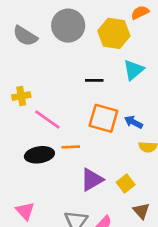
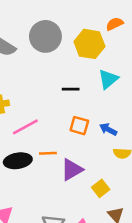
orange square: (103, 118) -> (79, 126), size x0.7
pink line: (47, 120) -> (25, 127), turned -64
purple triangle: (92, 180) -> (72, 170), moved

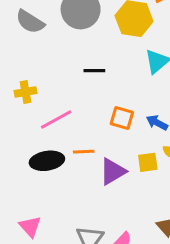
black line: (71, 89) -> (94, 71), moved
yellow square: (101, 188) -> (148, 162), moved, turned 30

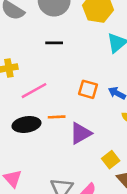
black line: (94, 71) -> (54, 43), moved
yellow square: (148, 162) -> (111, 160), moved, turned -30

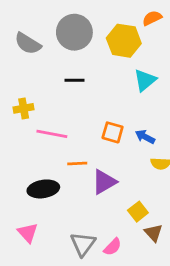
pink line: (34, 91) -> (52, 134), turned 40
black ellipse: (26, 124) -> (43, 189), moved

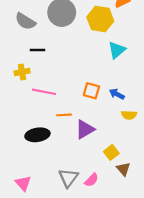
black line: (74, 80) -> (37, 50), moved
pink triangle: (28, 233) -> (23, 183), moved

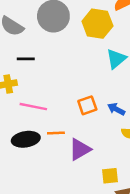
orange square: (91, 91) -> (87, 105), turned -35
black ellipse: (37, 135) -> (26, 139), moved
yellow square: (111, 152) -> (110, 176), turned 32

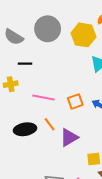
pink line: (33, 107) -> (43, 97), moved
orange line: (56, 133) -> (50, 124), turned 56

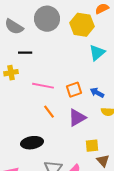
black ellipse: (25, 129) -> (32, 143), moved
purple triangle: (69, 137) -> (77, 118), moved

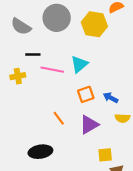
cyan triangle: (97, 53) -> (79, 64), moved
pink line: (43, 86) -> (52, 70), moved

